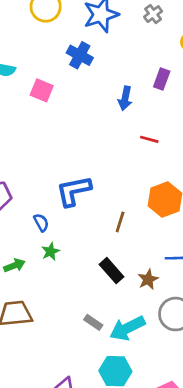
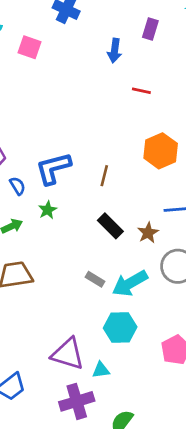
blue L-shape: (74, 191) -> (53, 168), moved
brown line: (120, 222) -> (104, 176), moved
blue semicircle: (41, 223) -> (18, 186), moved

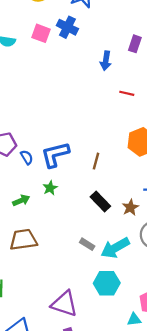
pink square: (30, 47) -> (41, 33), moved
blue semicircle: (18, 186) -> (27, 157), moved
cyan triangle: (101, 370) -> (134, 319), moved

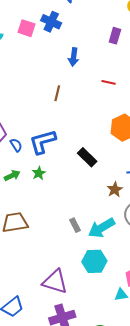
blue arrow: (106, 61) -> (74, 57), moved
brown line: (96, 161) -> (57, 93), moved
green arrow: (21, 200) -> (12, 175), moved
black rectangle: (100, 201) -> (87, 157), moved
gray rectangle: (87, 244) -> (75, 225), turned 32

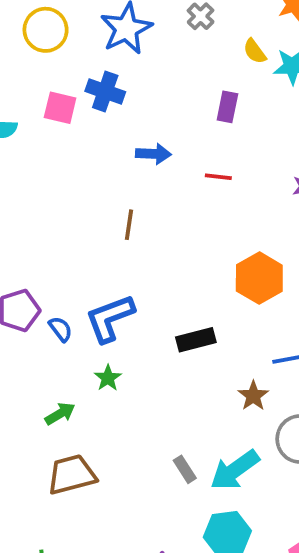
blue arrow: (74, 57) -> (153, 154), turned -90
red line: (109, 82) -> (218, 177), moved
black rectangle: (87, 157) -> (196, 340), turned -54
green arrow: (12, 175) -> (60, 414), moved

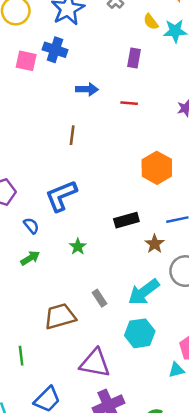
blue semicircle: (61, 329) -> (31, 226), moved
black rectangle: (196, 340) -> (126, 220), moved
green star: (108, 378) -> (78, 247), moved
gray rectangle: (185, 469) -> (99, 298), moved
brown trapezoid: (72, 475) -> (60, 316), moved

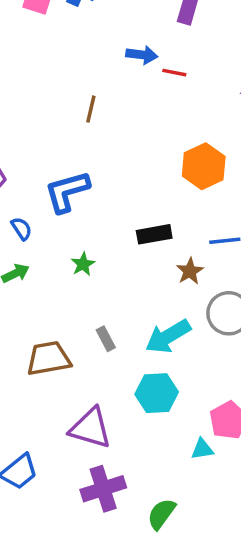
blue arrow: (87, 89) -> (142, 55), moved

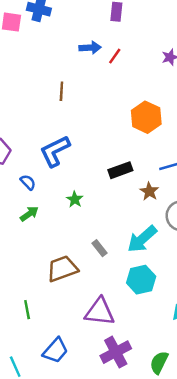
red line: (174, 73) -> (115, 56), turned -56

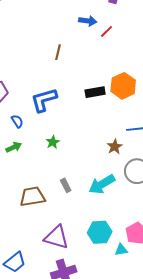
black rectangle: (120, 170) -> (95, 92), moved
cyan hexagon: (141, 280) -> (100, 232), moved

